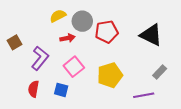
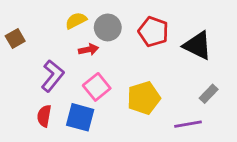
red pentagon: (107, 32) -> (153, 32), moved, turned 30
brown square: (14, 42) -> (15, 39), moved
blue square: (61, 90) -> (80, 117), size x1.5

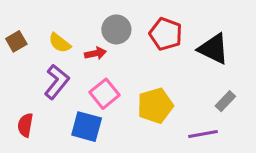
yellow semicircle: (76, 21) -> (60, 43), moved, turned -115
red semicircle: (44, 116) -> (25, 125), moved

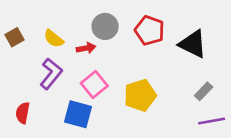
purple line: (203, 134) -> (212, 121), moved

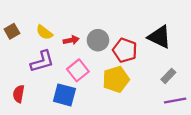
gray circle: (105, 26) -> (98, 40), moved
red pentagon: (150, 31) -> (125, 50), moved
purple L-shape: (51, 74) -> (42, 61), turned 35

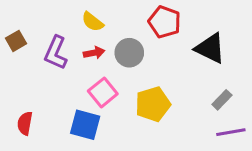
yellow semicircle: (44, 32) -> (93, 22), moved
red pentagon: (125, 50) -> (165, 22), moved
purple L-shape: (42, 61) -> (56, 53), moved, turned 130

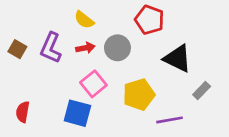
brown square: (16, 41) -> (17, 49), moved, turned -30
black triangle: (210, 48) -> (178, 58), moved
purple line: (231, 132) -> (170, 120), moved

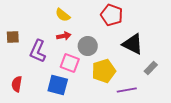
purple L-shape: (51, 48) -> (38, 51), moved
gray circle: (117, 48) -> (88, 46), moved
brown square: (17, 49) -> (13, 37), turned -32
pink square: (93, 84) -> (70, 63), turned -30

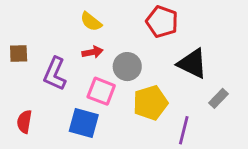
purple line: (127, 90) -> (184, 130), turned -66

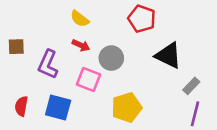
red arrow: (92, 52) -> (81, 45), turned 36
yellow pentagon: (150, 103) -> (127, 107), moved
blue square: (84, 123) -> (58, 107), moved
purple line: (184, 130) -> (195, 114), moved

